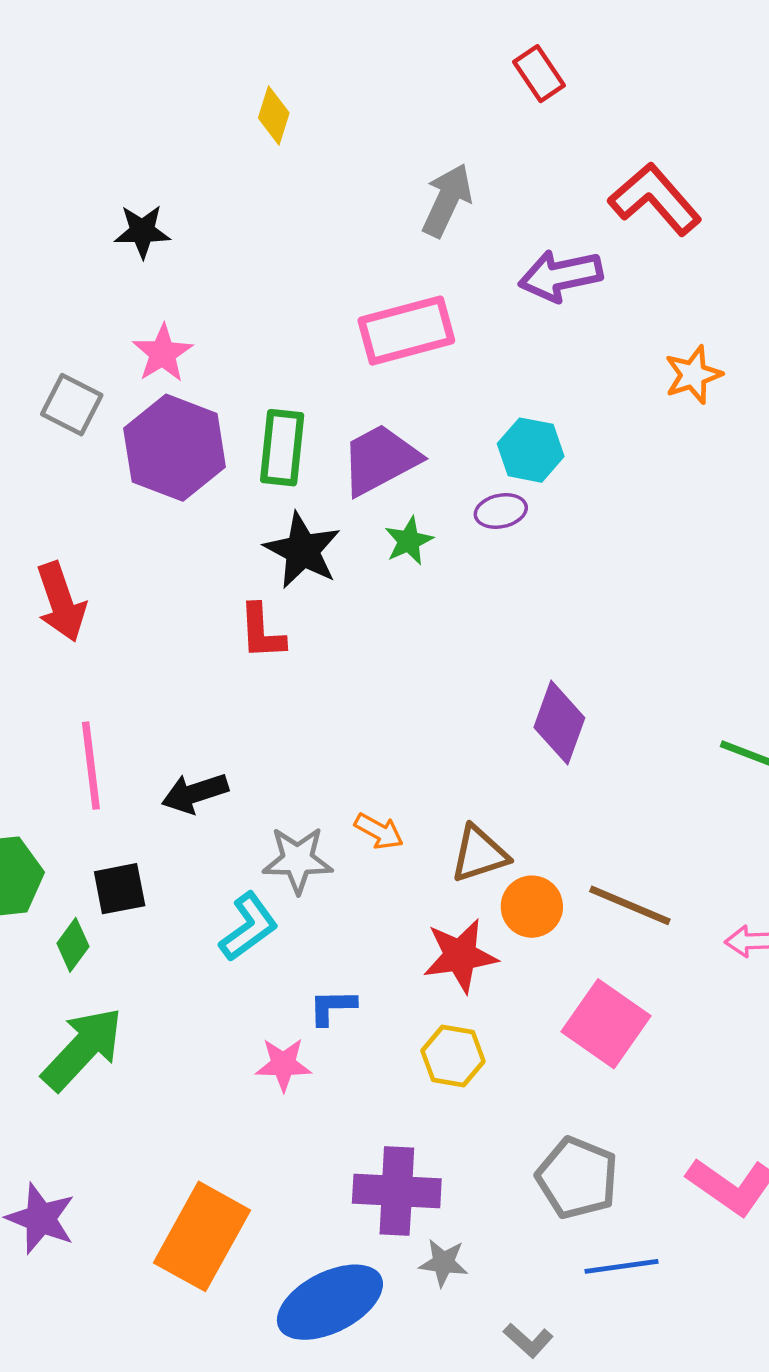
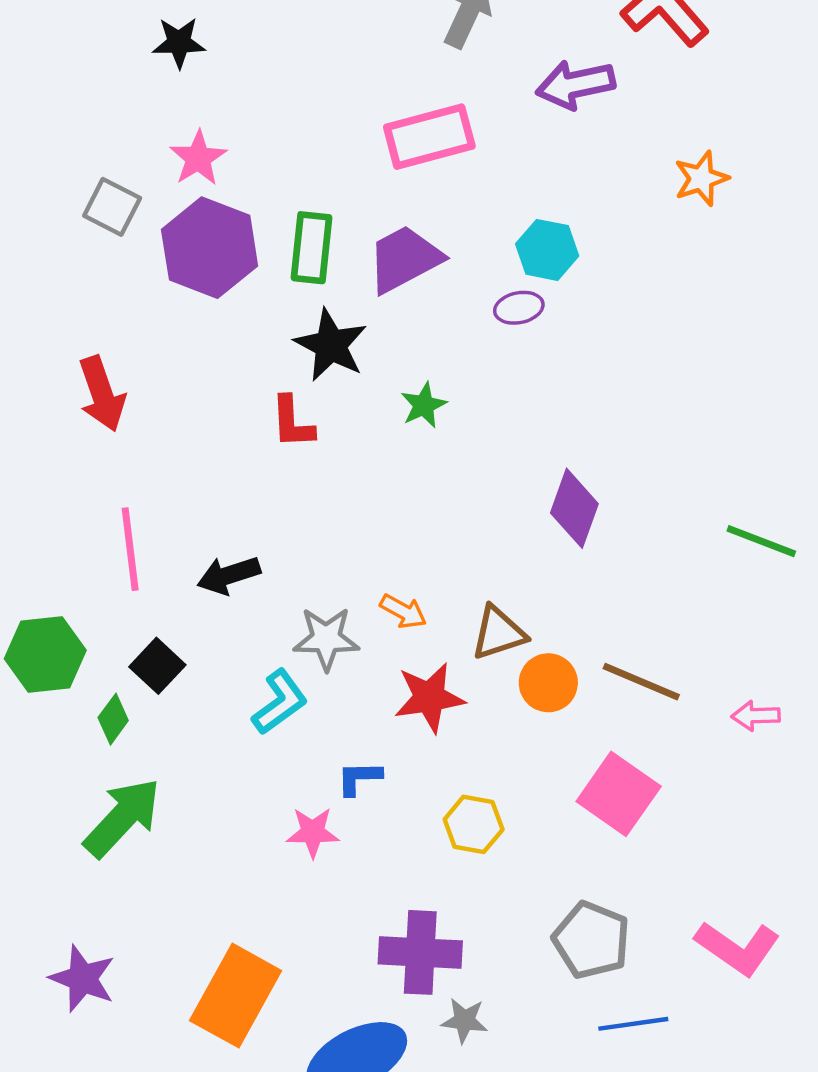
green star: (409, 541) -> (424, 405), moved
black square: (120, 889) -> (157, 666), turned -36
red star: (460, 956) -> (429, 698), moved

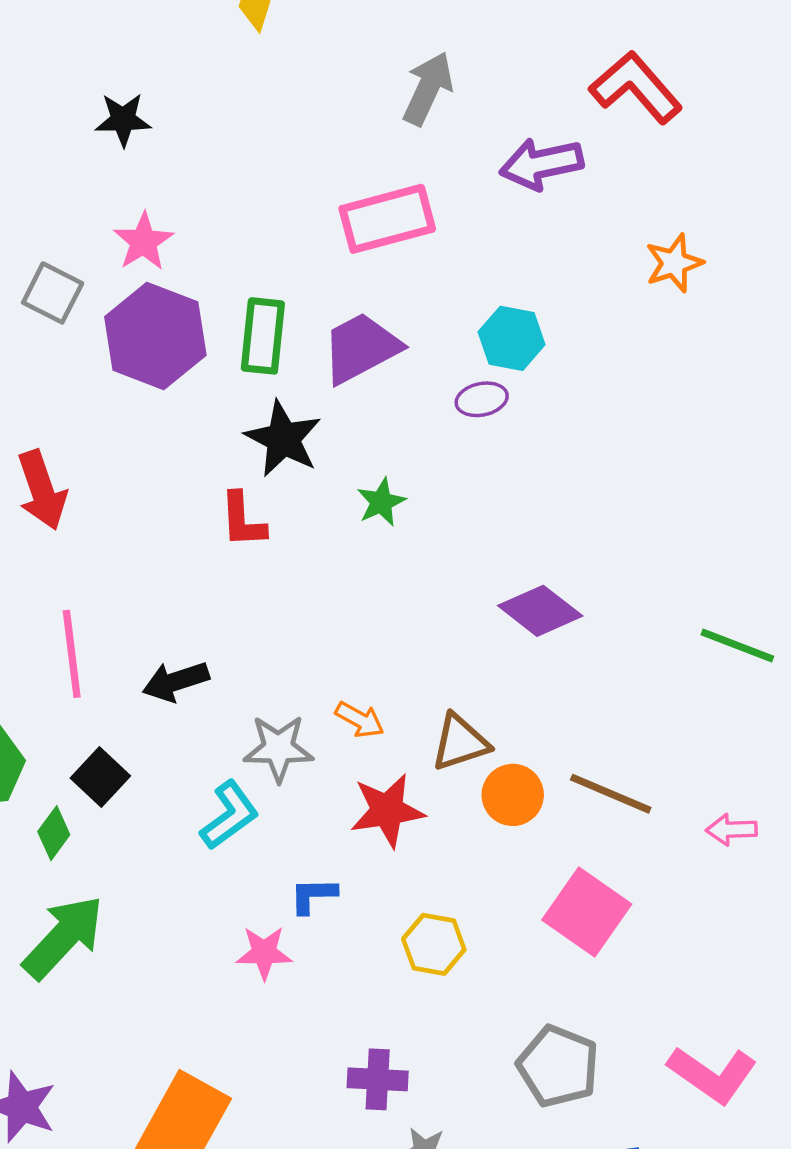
purple diamond: (574, 508) -> (540, 611), turned -72
purple cross: (420, 952) -> (378, 1079), size x0.7

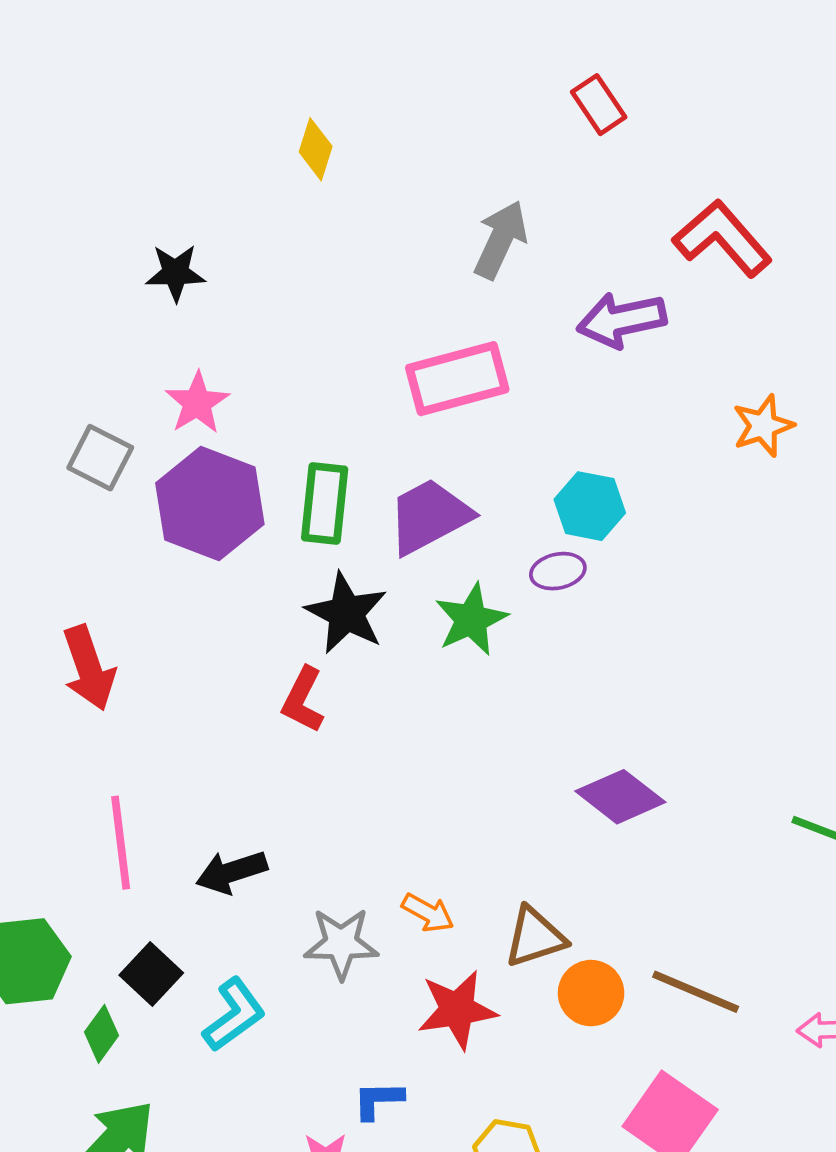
green star: (381, 502) -> (471, 620), moved, size x1.4
red L-shape: (243, 520) -> (303, 700), turned 30
cyan L-shape: (229, 815) -> (234, 1015), moved

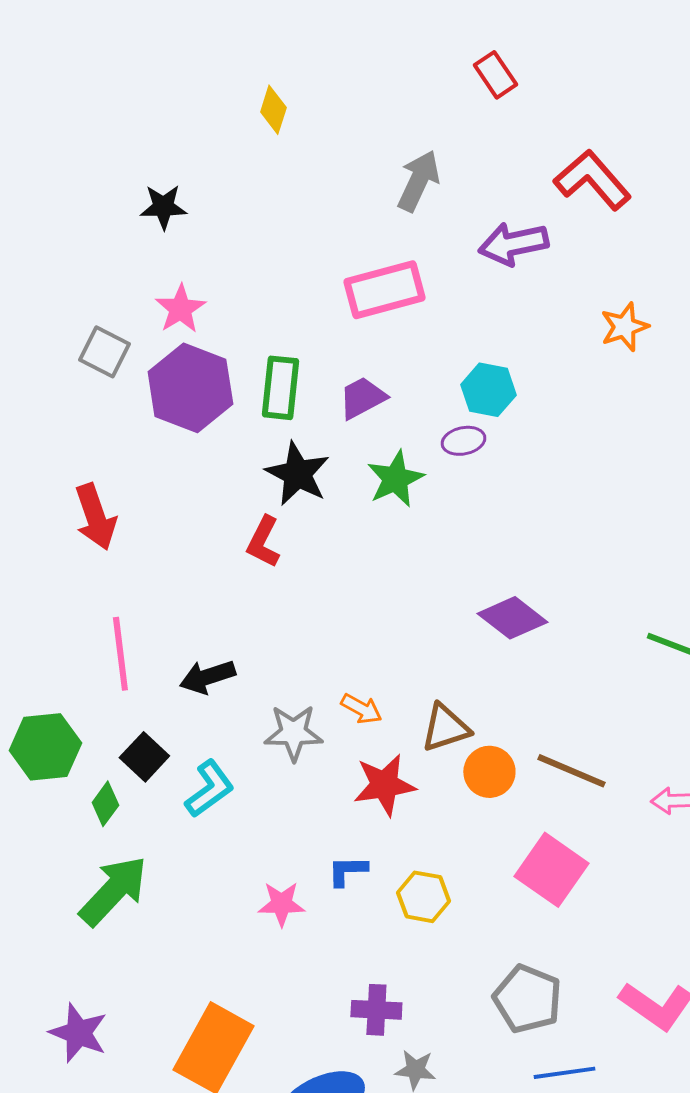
purple trapezoid: (429, 516) -> (362, 398), size x0.7
blue L-shape: (378, 1100) -> (347, 871), moved

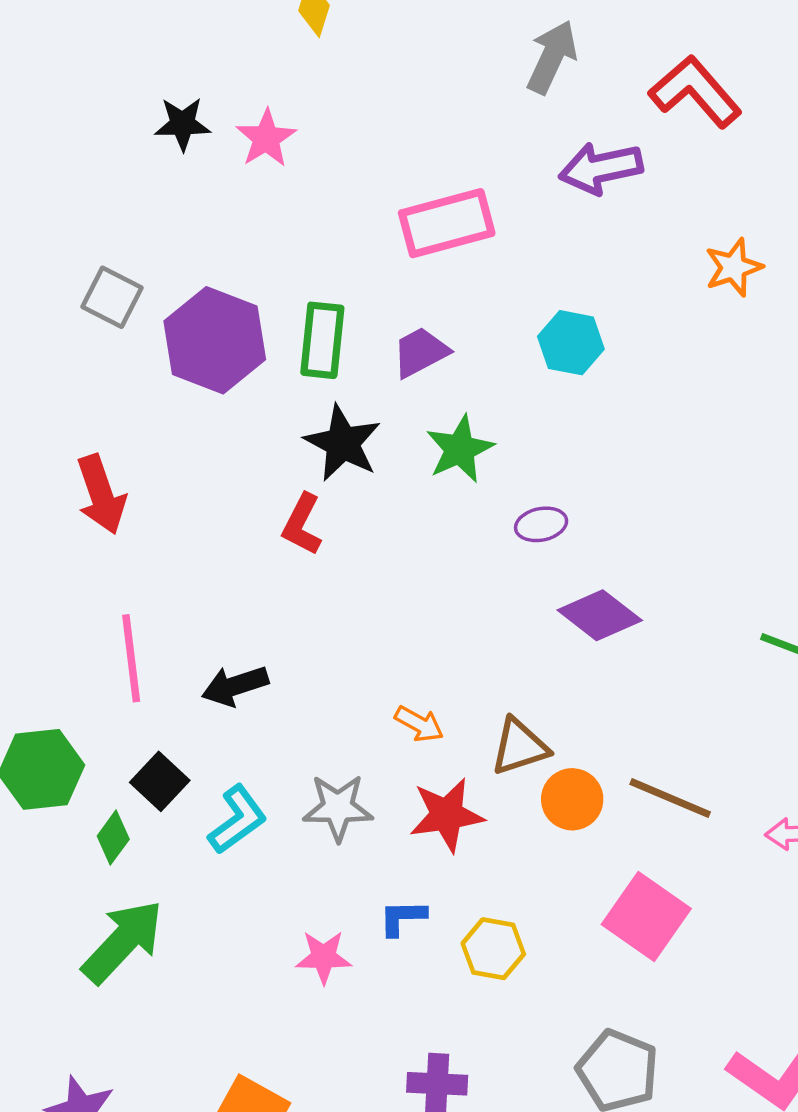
gray arrow: (418, 181) -> (552, 57), moved
pink star: (180, 309) -> (266, 138), moved
purple ellipse: (463, 441) -> (541, 524), moved
gray star: (293, 733) -> (338, 808), moved

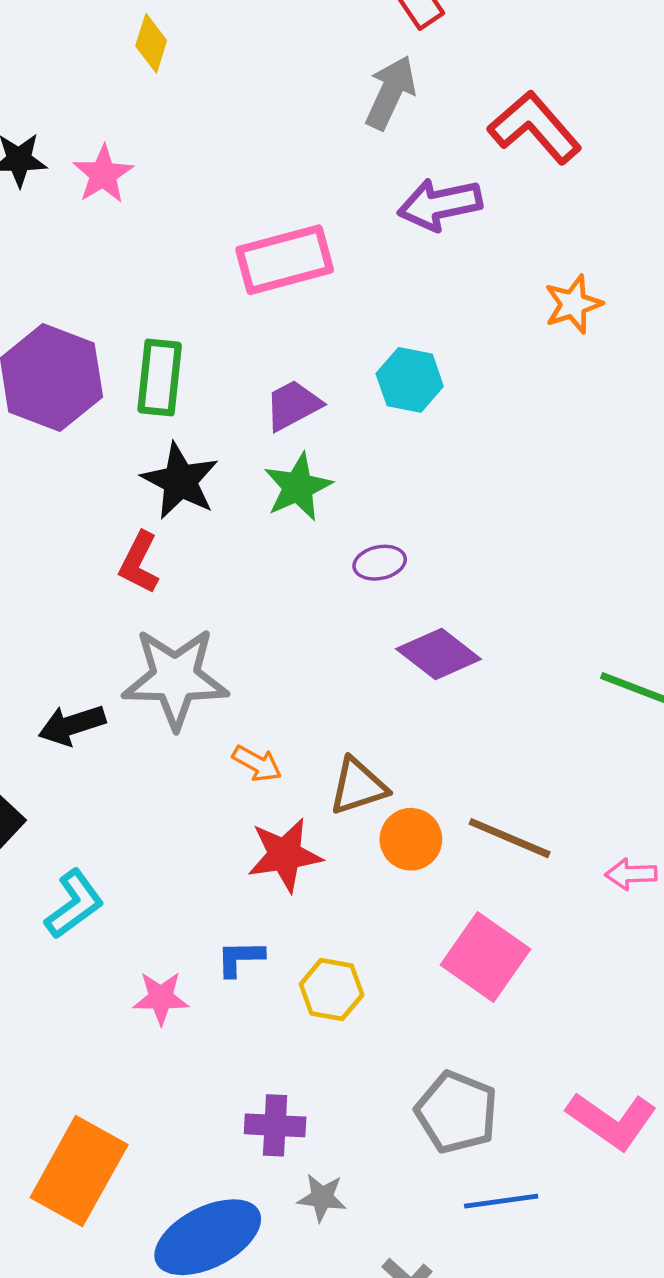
purple trapezoid: (420, 352) -> (293, 405), moved
gray star: (338, 808) -> (175, 678), moved, size x1.5
cyan L-shape: (237, 820) -> (74, 904), moved

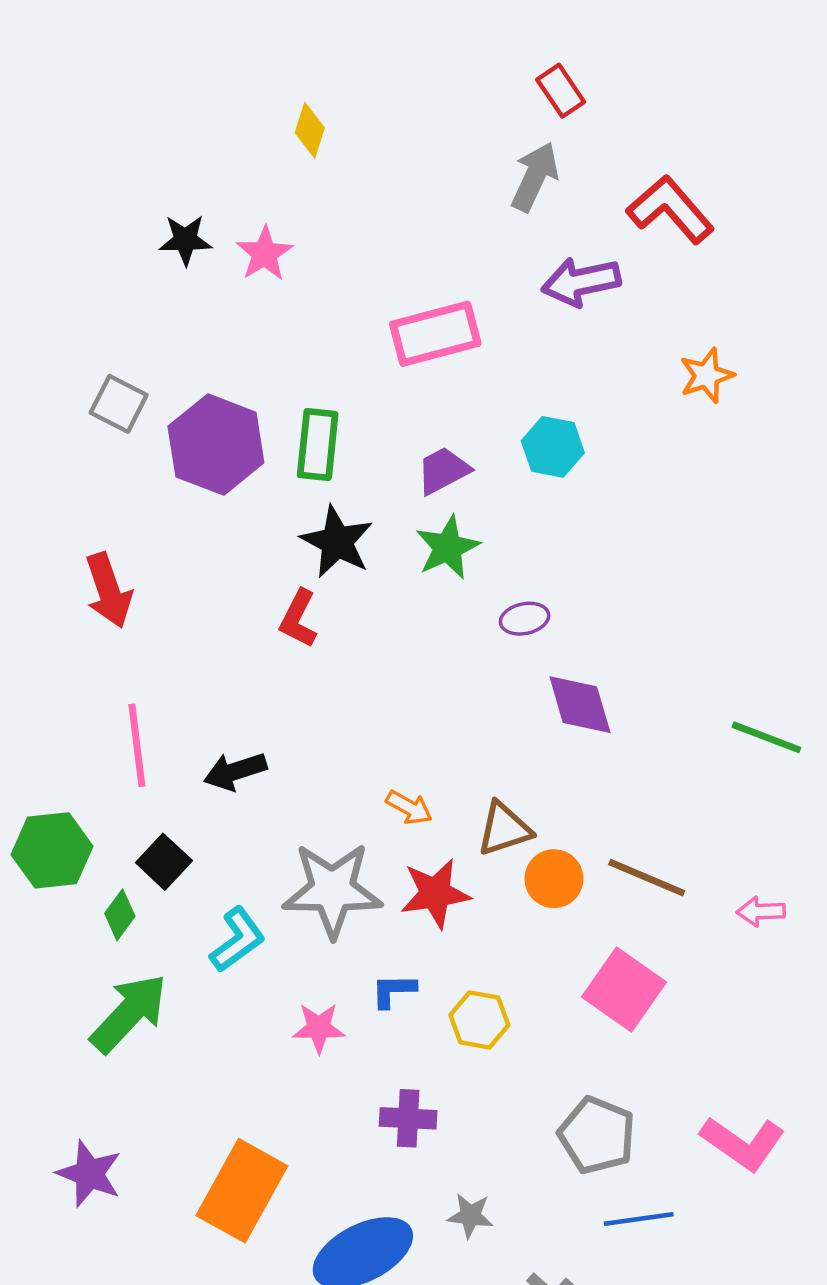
purple diamond: (439, 654) -> (580, 705), turned 36
gray star: (175, 678) -> (332, 890), moved
purple cross: (275, 1125) -> (408, 1118), moved

